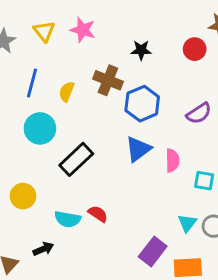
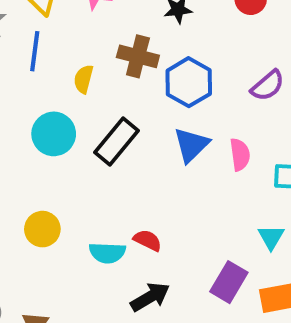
blue line: (32, 83) -> (35, 51), moved
black rectangle: (76, 159) -> (116, 141), moved
black arrow: (43, 249) -> (150, 297), moved, size x1.4

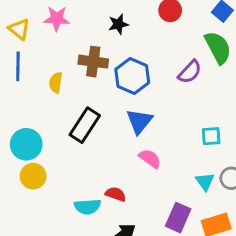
cyan circle: (54, 134) -> (26, 144), moved
pink semicircle: (240, 155) -> (150, 159), moved, turned -40
yellow circle: (42, 229) -> (33, 176), moved

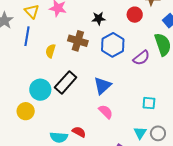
blue hexagon: (132, 76) -> (113, 45), moved
cyan circle: (26, 144) -> (40, 90), moved

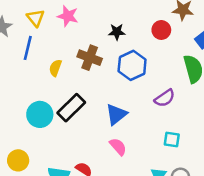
purple semicircle: (141, 58) -> (165, 98), moved
yellow circle: (26, 111) -> (18, 160), moved

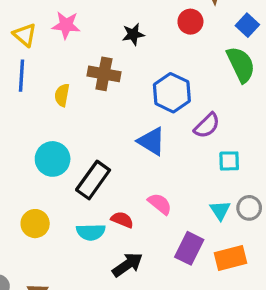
blue hexagon: (132, 65) -> (172, 93), moved
purple semicircle: (165, 98) -> (207, 126), moved
black rectangle: (71, 108) -> (93, 180), moved
blue triangle: (116, 114) -> (151, 141), turned -40
pink semicircle: (118, 147) -> (160, 204), moved

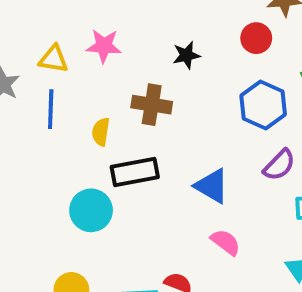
yellow triangle: (25, 35) -> (53, 59), turned -30
blue hexagon: (172, 93) -> (263, 105), moved
black rectangle: (93, 180) -> (135, 172), moved, turned 45
pink semicircle: (160, 204) -> (226, 242), moved

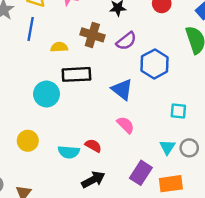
blue hexagon: (263, 105) -> (155, 64), moved
yellow semicircle: (101, 132) -> (59, 47), turned 70
purple semicircle: (279, 165) -> (126, 41), moved

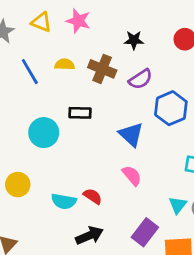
blue line: (31, 29) -> (30, 72), moved, turned -45
yellow semicircle: (59, 47) -> (65, 64), moved
black rectangle: (76, 74) -> (80, 113), size x0.7

